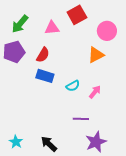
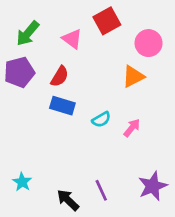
pink triangle: (52, 28) -> (72, 39), turned 42
purple line: (81, 119) -> (101, 190), moved, turned 63
cyan star: (16, 142) -> (22, 182), moved
purple star: (96, 142) -> (153, 186), moved

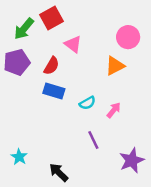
red square: (107, 21) -> (51, 18), moved
pink triangle: (72, 39) -> (73, 44), moved
purple line: (101, 190) -> (93, 140), moved

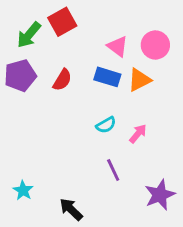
pink triangle: (73, 44) -> (118, 46), moved
blue rectangle: (54, 91) -> (107, 77), moved

